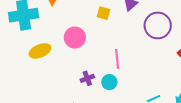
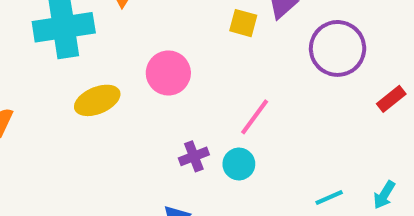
yellow square: (104, 13) -> (243, 23), moved
pink line: (117, 59) -> (255, 117), turned 42

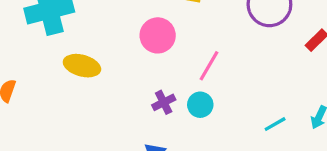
pink circle: (168, 73) -> (158, 35), moved
yellow ellipse: (97, 100) -> (82, 66), turned 44

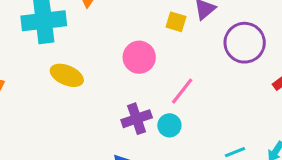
purple cross: (164, 102) -> (137, 119), size x1.4

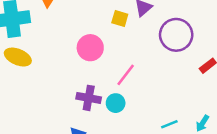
yellow ellipse: (67, 75) -> (18, 57), moved
purple cross: (137, 119) -> (89, 98), turned 30

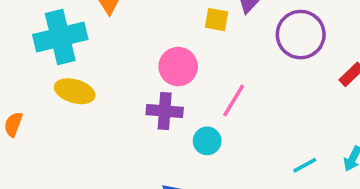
purple cross: (89, 98) -> (165, 111), moved
cyan circle: (116, 103) -> (207, 141), moved

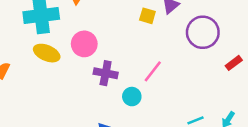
pink circle: (178, 67) -> (84, 44), moved

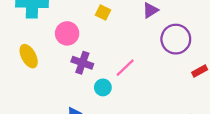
yellow square: (147, 16) -> (103, 12), moved
yellow ellipse: (47, 53) -> (29, 56), moved, turned 30

